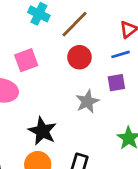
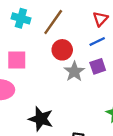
pink square: (26, 60) -> (17, 60), turned 30
gray star: (87, 101) -> (74, 72), moved

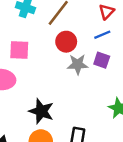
purple square: (98, 66) -> (102, 60), turned 35
gray star: (74, 72) -> (78, 64), turned 30

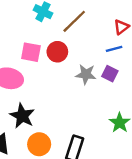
red circle: (66, 42) -> (57, 52), moved
black star: (41, 111) -> (22, 116), moved

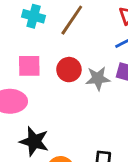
red circle: (57, 52) -> (69, 70), moved

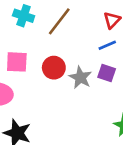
gray star: (98, 78) -> (80, 78), turned 30

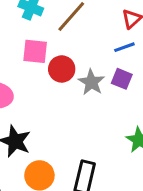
pink square: (17, 62) -> (35, 51), moved

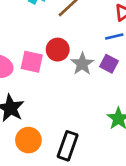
pink square: (35, 51) -> (32, 62), moved

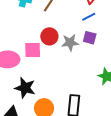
gray star: (82, 64) -> (70, 43), turned -30

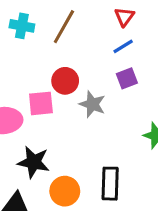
purple square: (90, 38) -> (127, 78), turned -32
gray star: (70, 43) -> (92, 104), moved, turned 30

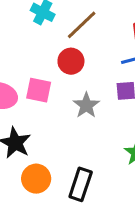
red circle: (65, 81) -> (71, 61), moved

